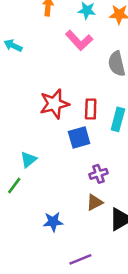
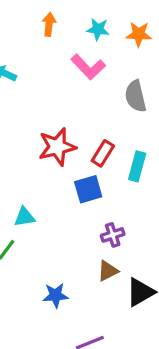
red rectangle: (91, 109) -> (103, 153), turned 30
cyan triangle: (29, 160) -> (25, 217), turned 30

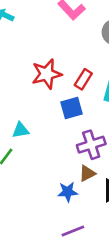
purple cross: (113, 235) -> (91, 145), size x1.5
blue star: (56, 295) -> (68, 192), moved

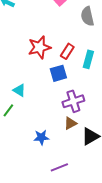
cyan triangle: (20, 130) -> (19, 90), turned 40
blue star: (68, 192) -> (41, 137), moved

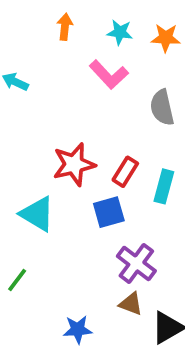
cyan triangle: (19, 90) -> (37, 214), moved, size x1.5
purple cross: (73, 101) -> (136, 263), turned -35
brown triangle: (70, 123) -> (131, 304), turned 48

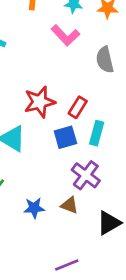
cyan rectangle: (164, 186) -> (97, 133), moved
brown triangle: (131, 304) -> (69, 205), moved
blue star: (78, 330) -> (34, 208), moved

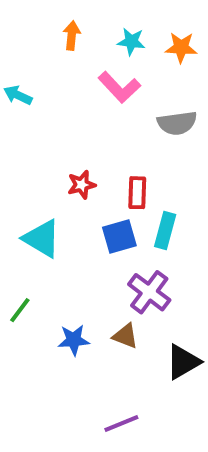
gray semicircle: (105, 60) -> (177, 123), turned -85
red star: (40, 102) -> (82, 185), size x0.6
red rectangle: (78, 107) -> (137, 193), turned -30

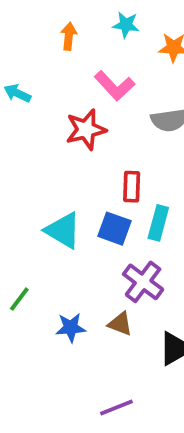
cyan star: (131, 41) -> (126, 25), moved
red star: (82, 185) -> (86, 130), moved, size x1.5
blue square: (119, 236) -> (114, 229), turned 36
cyan triangle: (42, 238) -> (63, 230), moved

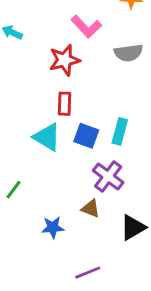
red rectangle: (132, 187) -> (64, 104), moved
blue star: (71, 328) -> (53, 227), moved

